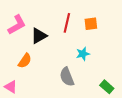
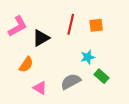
gray semicircle: (67, 77) -> (71, 82), turned 84
pink triangle: (11, 87) -> (40, 88), moved
green rectangle: (107, 87) -> (101, 76), moved

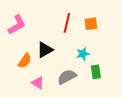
black triangle: (41, 38) -> (45, 50), moved
green rectangle: (101, 76) -> (96, 72), turned 40

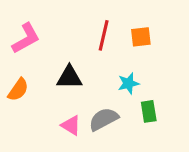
black triangle: (45, 50) -> (69, 77), turned 30
orange semicircle: (25, 61) -> (18, 90), moved
pink triangle: (38, 83) -> (71, 125), moved

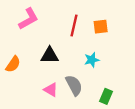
pink L-shape: (26, 38) -> (29, 19), moved
green rectangle: (149, 111) -> (106, 96), moved, turned 32
gray semicircle: (104, 119) -> (74, 85), turned 90

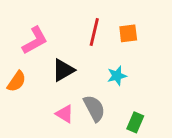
pink L-shape: (29, 19) -> (35, 40), moved
black triangle: (50, 55) -> (63, 70), turned -30

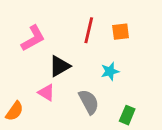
orange semicircle: (17, 81) -> (15, 111), moved
pink triangle: (65, 114) -> (46, 93), moved

